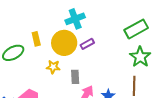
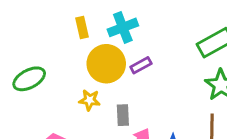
yellow rectangle: (36, 39) -> (82, 27), moved

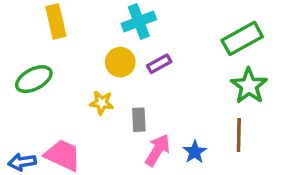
yellow rectangle: (82, 27) -> (56, 21), moved, size x1.4
yellow circle: (106, 64) -> (120, 62), size x0.7

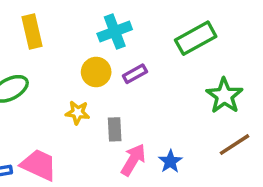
green rectangle: (242, 38) -> (196, 38), moved
brown line: (239, 135) -> (235, 145), moved, turned 56

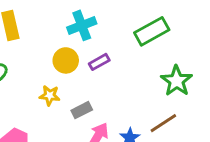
gray rectangle: (115, 129) -> (82, 110), turned 66
brown line: (235, 145) -> (163, 123), moved

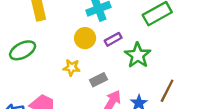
green star: (177, 81) -> (138, 55), moved
brown line: (163, 123) -> (167, 91), turned -30

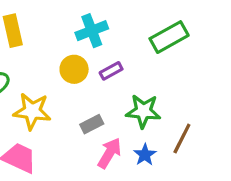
green star: (138, 55) -> (143, 111), moved, turned -30
yellow star: (72, 67) -> (32, 111), moved, size x1.6

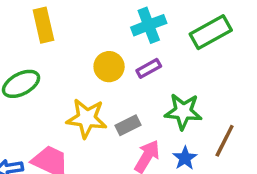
cyan cross: (92, 31) -> (149, 25), moved
yellow star: (32, 111) -> (87, 118), moved

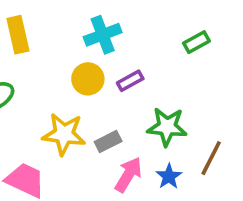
cyan cross: (149, 25) -> (103, 35), moved
green rectangle: (211, 32) -> (196, 42), size x0.6

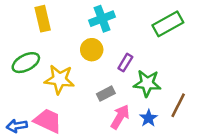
green rectangle: (196, 42) -> (168, 24), size x1.6
purple rectangle: (130, 81) -> (125, 63), moved, turned -30
yellow star: (64, 134) -> (59, 79), moved

